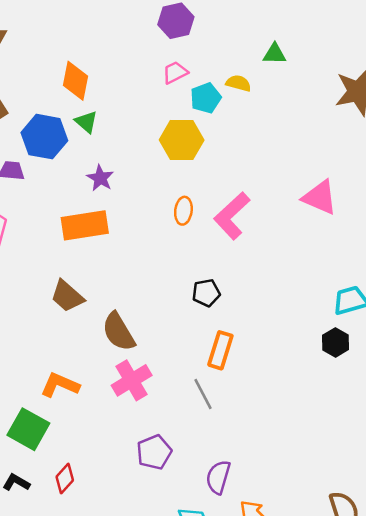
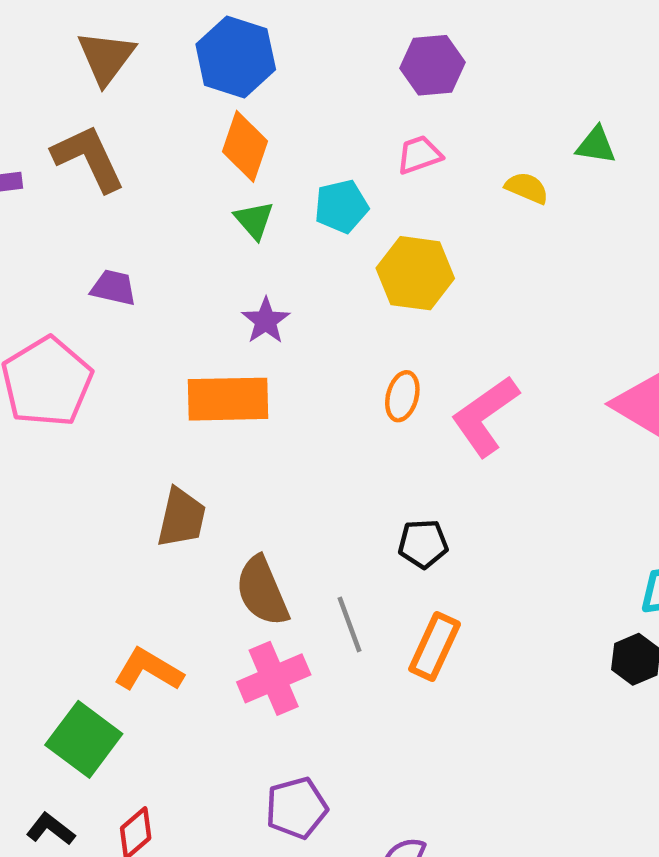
cyan pentagon: (206, 98) -> (341, 206), moved
blue hexagon: (44, 137) -> (236, 57), moved
brown trapezoid: (67, 296) -> (181, 518), turned -126
gray line: (203, 394) -> (349, 624), moved

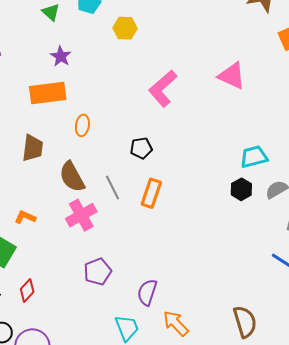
yellow hexagon: (415, 273) -> (125, 28), size x0.7
orange ellipse: (402, 396) -> (82, 125), moved
orange L-shape: (148, 670) -> (25, 217), size x0.7

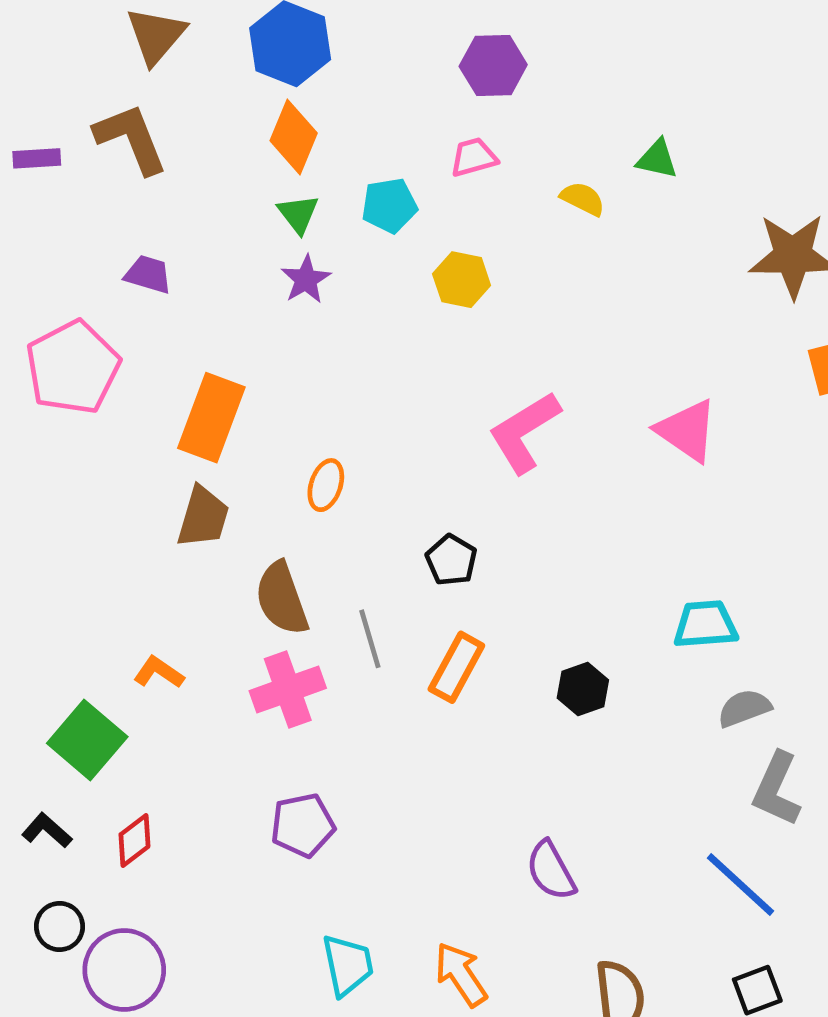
purple star: (61, 56) -> (306, 279), moved
orange rectangle: (48, 93) -> (211, 418), moved, turned -72
black pentagon: (141, 148) -> (451, 560), turned 30
black hexagon: (241, 189) -> (583, 689), moved
purple semicircle: (147, 292) -> (551, 871), moved, turned -56

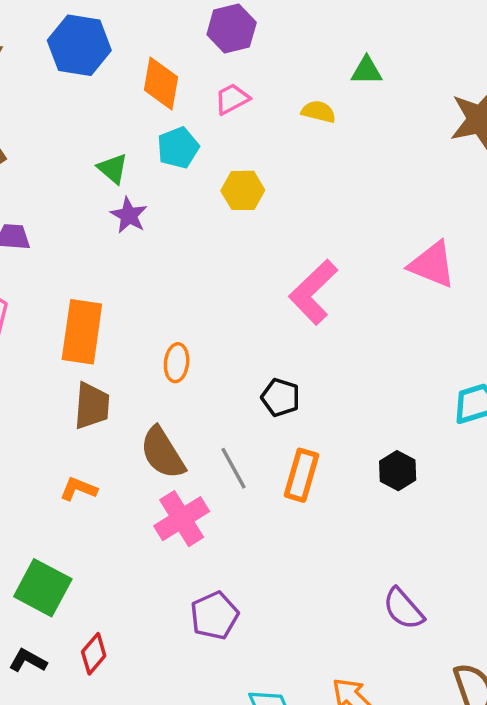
orange diamond: (294, 137) -> (161, 84), moved
orange L-shape: (159, 672) -> (78, 489), moved

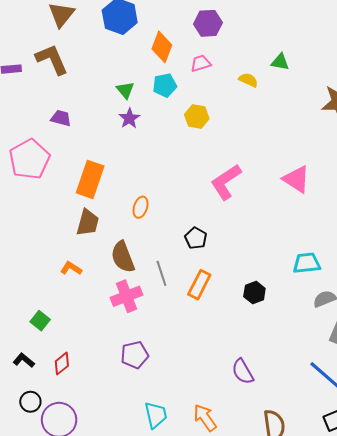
green square: (43, 588) -> (40, 321), size x0.6

